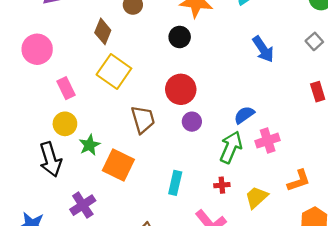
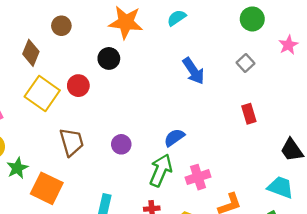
red circle: (181, 89) -> (78, 86), moved, size x0.7
pink cross: (268, 141) -> (198, 177), moved

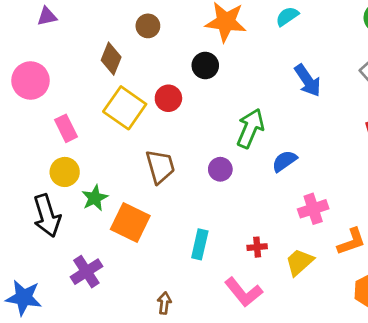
green arrow: (161, 170) -> (250, 128), moved

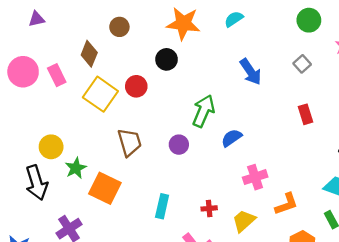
pink rectangle: (66, 128) -> (57, 75), moved

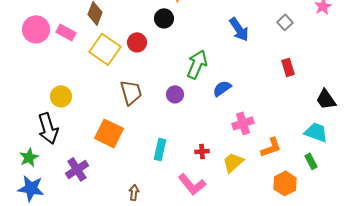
pink rectangle: (57, 75) -> (66, 32), turned -36
green star: (76, 168) -> (29, 157), moved

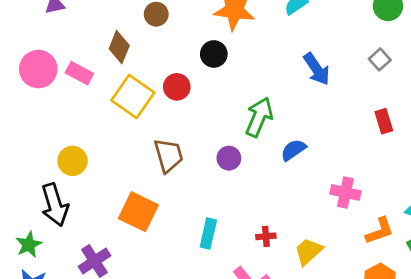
pink cross: (243, 123) -> (345, 192), moved, turned 30
orange L-shape: (271, 147) -> (380, 231), moved

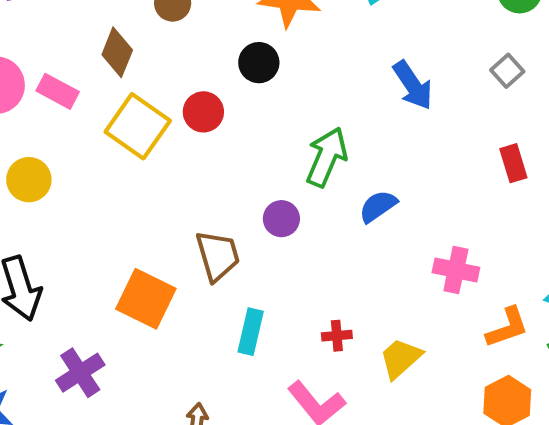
brown trapezoid: (169, 155) -> (218, 256), moved
yellow circle: (73, 161) -> (29, 180), moved

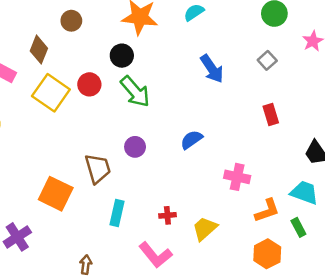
green arrow: (327, 157) -> (135, 92), moved, turned 116

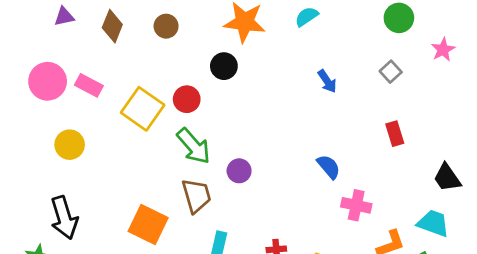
brown diamond: (39, 50) -> (112, 26), moved
blue arrow: (212, 69) -> (327, 81), size x0.7
green arrow: (135, 92) -> (194, 146), moved
blue semicircle: (191, 140) -> (329, 167), moved, turned 85

